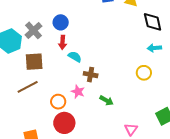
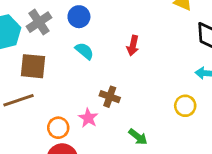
red arrow: (63, 42) -> (133, 46), moved
cyan semicircle: (75, 57) -> (84, 51), moved
green arrow: (107, 101) -> (138, 137), moved

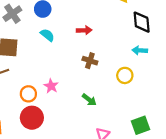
red arrow: (133, 46) -> (84, 30), turned -104
brown cross: (110, 97) -> (90, 61), moved

